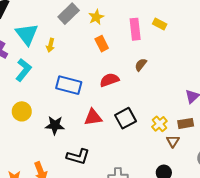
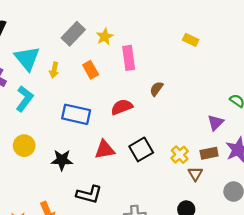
yellow rectangle: (160, 24) -> (191, 40), moved
pink rectangle: (135, 29) -> (129, 58), moved
orange rectangle: (102, 44) -> (91, 70), moved

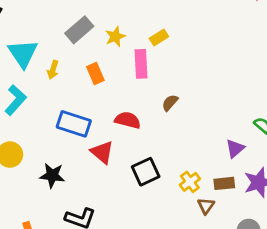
yellow rectangle: (191, 40) -> (159, 38), moved, turned -63
red semicircle: (122, 107) -> (128, 120), turned 30
red triangle: (105, 150) -> (102, 152), moved, turned 45

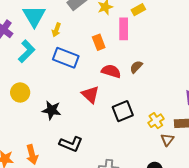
orange rectangle: (95, 74) -> (99, 42), moved
brown semicircle: (170, 103) -> (136, 67), moved
blue rectangle: (74, 124) -> (66, 58), moved

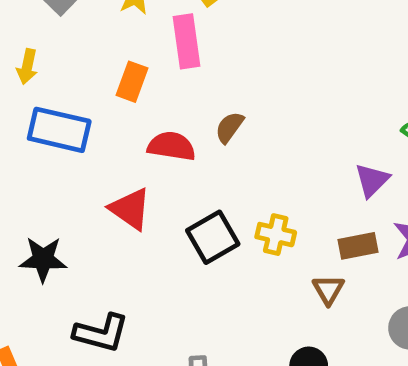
orange rectangle: (99, 42) -> (132, 82), turned 49
yellow cross: (156, 121) -> (276, 235), moved, turned -35

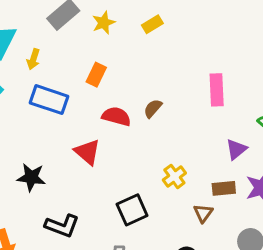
pink rectangle: (187, 41) -> (217, 90), moved
yellow cross: (276, 235) -> (174, 176), turned 35
black square: (213, 237) -> (132, 210), moved

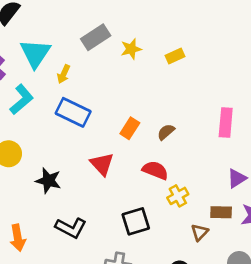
orange rectangle: (96, 75) -> (130, 128), moved
red semicircle: (116, 116) -> (155, 170), moved

